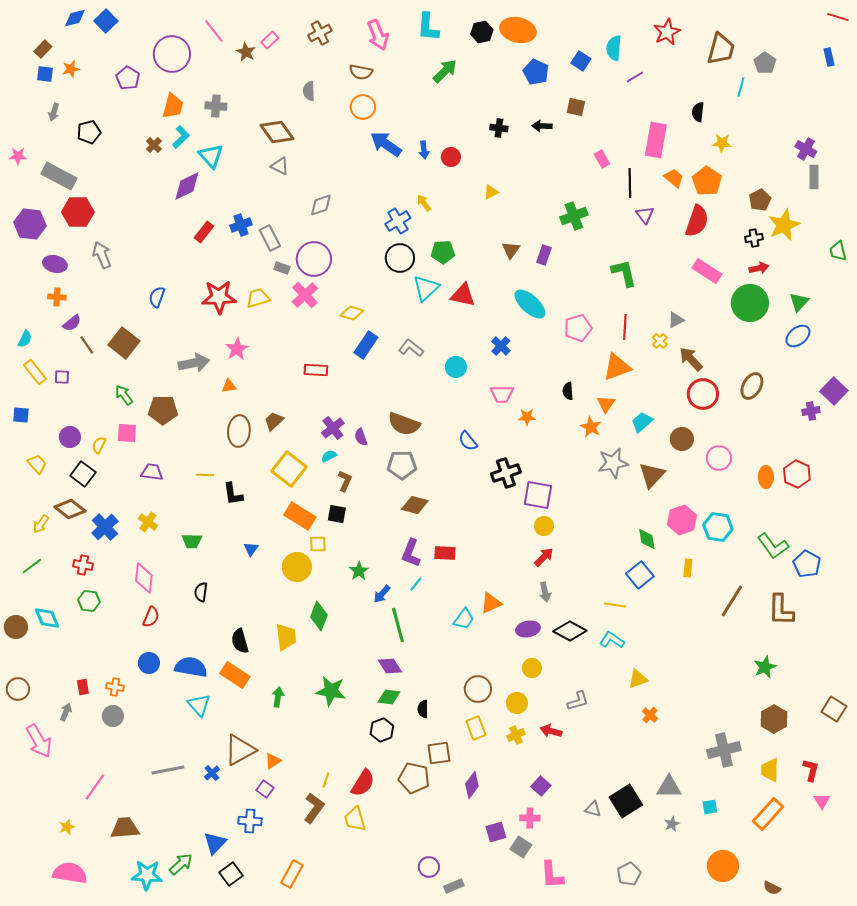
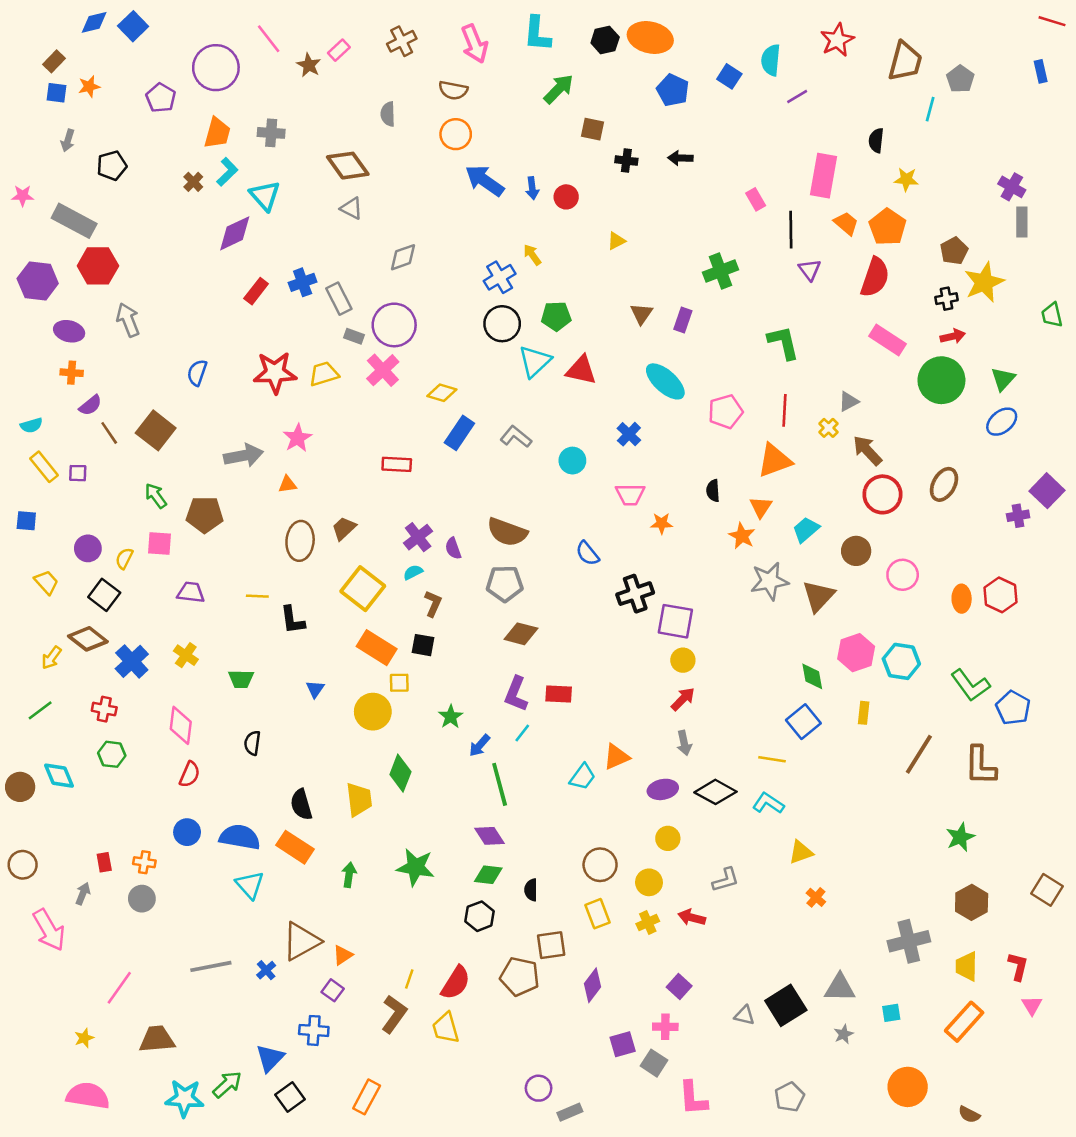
brown square: (576, 107) -> (593, 129), moved
cyan semicircle: (25, 339) -> (31, 425), turned 48

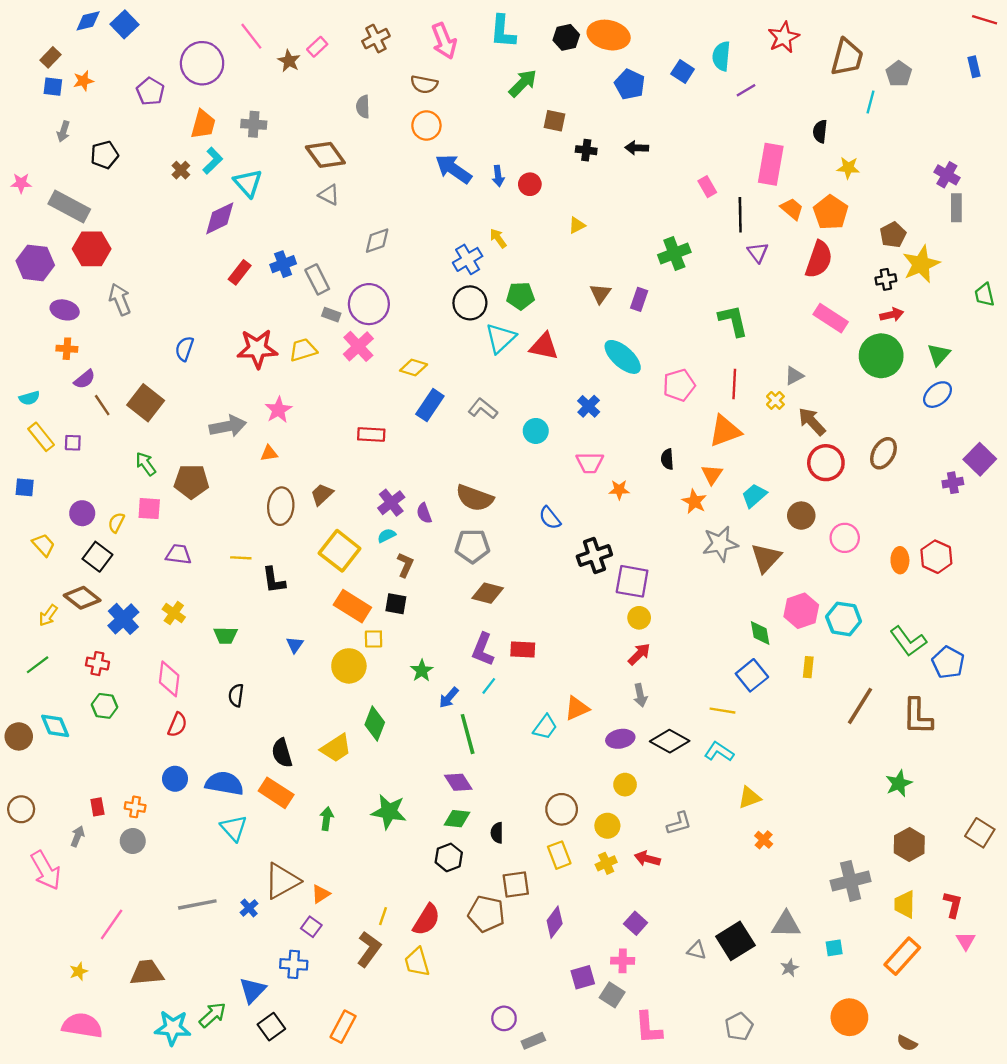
yellow trapezoid: (359, 799) -> (336, 748), turned 64

